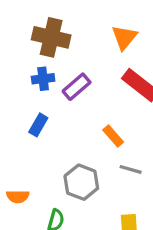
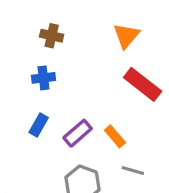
brown cross: (51, 37) -> (52, 36), size x0.6
purple rectangle: (77, 87) -> (78, 133), moved

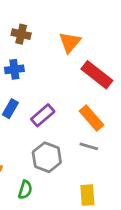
orange triangle: (126, 36) -> (70, 42), moved
orange rectangle: (115, 136) -> (91, 118), moved, size x1.4

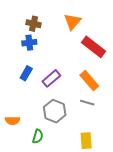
brown cross: (21, 34) -> (34, 24), moved

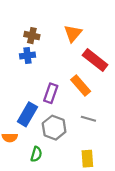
blue rectangle: (26, 73) -> (27, 114), moved, size x1.5
purple rectangle: (51, 78) -> (51, 93), turned -30
orange rectangle: (89, 81) -> (81, 85), moved

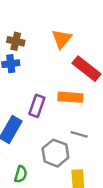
orange rectangle: (81, 85) -> (70, 97), turned -45
gray hexagon: (54, 128) -> (55, 153), moved

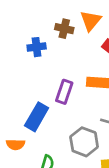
brown cross: (16, 41) -> (64, 29), moved

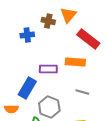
purple rectangle: (64, 92) -> (48, 69), turned 72
gray hexagon: (84, 142) -> (49, 107), moved

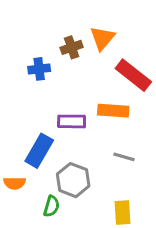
brown cross: (48, 21) -> (72, 47), turned -32

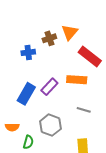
purple rectangle: (72, 121) -> (49, 87), turned -48
blue rectangle: (39, 151) -> (26, 94), moved
green semicircle: (52, 206) -> (28, 142), moved

